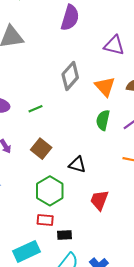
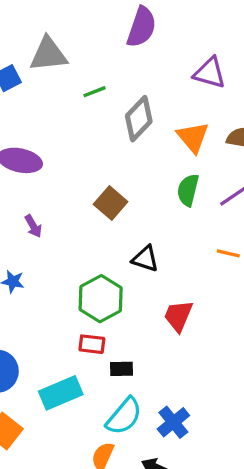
green line: (36, 109) -> (95, 92), moved
brown square: (41, 149) -> (111, 203), moved

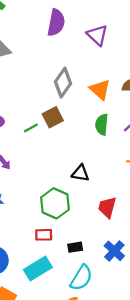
purple triangle: (210, 73) -> (97, 35), moved, turned 35
green line: (95, 92) -> (31, 128), moved
brown square: (111, 203) -> (53, 117), moved, turned 30
red rectangle: (92, 344) -> (44, 235), moved
blue cross: (173, 422) -> (114, 251), moved

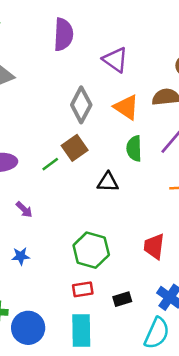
purple triangle: (97, 35) -> (115, 60), moved
black triangle: (80, 173) -> (108, 182), moved
cyan rectangle: (38, 269) -> (81, 331), turned -52
cyan semicircle: (81, 278) -> (157, 333), moved

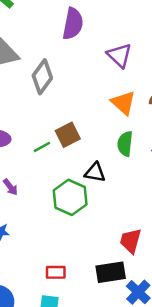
gray diamond: (81, 105) -> (42, 77), moved
green hexagon: (91, 250) -> (70, 197), moved
black rectangle: (122, 299) -> (111, 272), moved, size x1.6

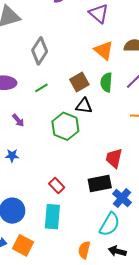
gray diamond: (42, 77) -> (40, 51), moved
brown square: (68, 135) -> (79, 82), moved
red rectangle: (56, 272) -> (57, 186), turned 49

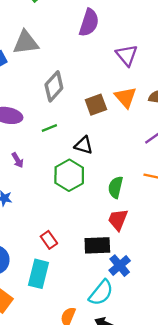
brown square: (79, 82) -> (96, 105), moved
green semicircle: (106, 82) -> (115, 187), moved
black triangle: (84, 106) -> (84, 145), moved

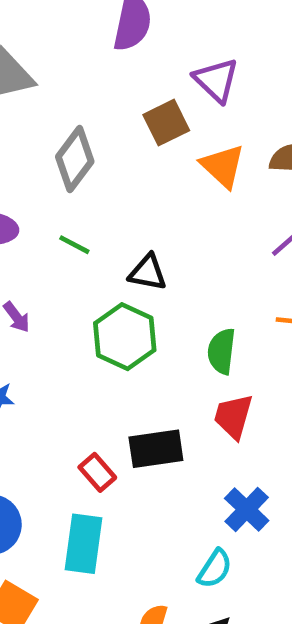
brown square: (96, 105) -> (166, 123), moved
green line: (49, 128) -> (74, 245), turned 56
black rectangle: (97, 245) -> (156, 449), moved
cyan semicircle: (101, 293) -> (215, 569), size x0.7

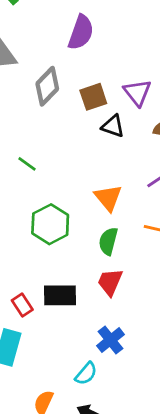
purple triangle: (216, 80) -> (137, 93), moved
gray diamond: (75, 159) -> (47, 86), moved
orange triangle: (223, 166) -> (108, 198), moved
black triangle: (148, 273) -> (113, 126), moved

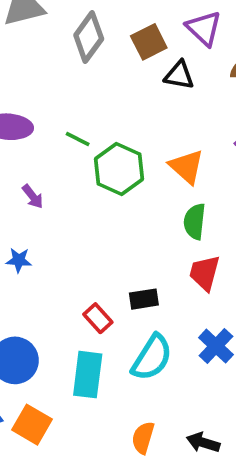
green hexagon: (50, 224) -> (119, 169), moved
black rectangle: (60, 295) -> (144, 299), size x0.7
cyan semicircle: (86, 374) -> (152, 358), moved, size x1.5

